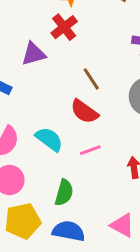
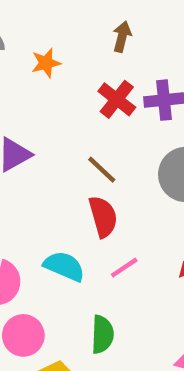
red cross: (64, 27) -> (117, 99), moved
red semicircle: (84, 112) -> (103, 217), turned -128

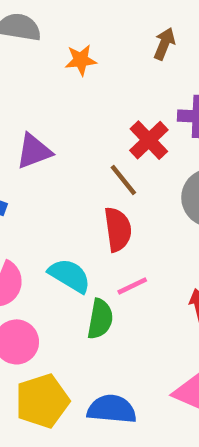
red cross: (117, 99) -> (149, 140), moved
green semicircle: (102, 334) -> (100, 319), moved

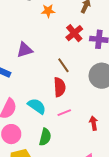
red cross: (149, 140) -> (74, 33), moved
green semicircle: (100, 319) -> (45, 137), moved

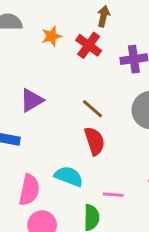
red cross: (74, 33) -> (89, 45), moved
pink line: (64, 113) -> (113, 195), moved, turned 40

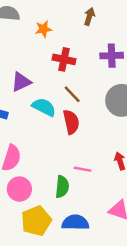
red cross: (89, 45) -> (64, 59), moved, turned -30
cyan semicircle: (69, 176) -> (44, 107), moved

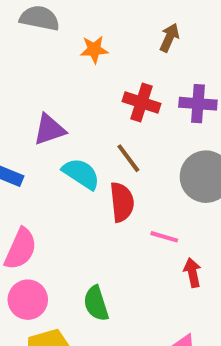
red cross: (64, 59) -> (142, 103), moved
pink line: (83, 169) -> (164, 237), moved
green semicircle: (62, 187) -> (96, 303), turned 150

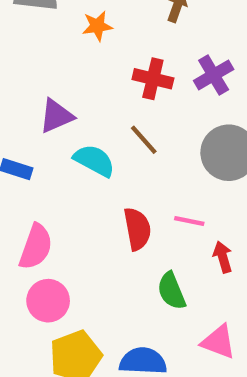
purple cross: (198, 104) -> (214, 75), turned -30
red semicircle: (122, 202) -> (137, 229), moved
green semicircle: (96, 303) -> (172, 291), moved

